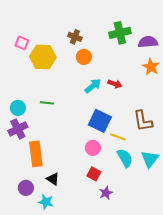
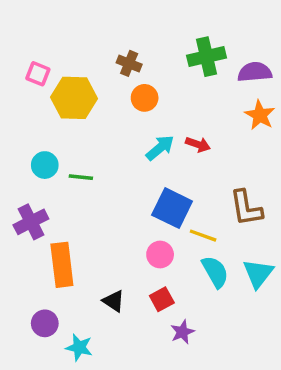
cyan circle: (18, 108) -> (45, 165), moved
red square: (94, 174) -> (162, 299), turned 32
black triangle: (53, 179) -> (114, 301), moved

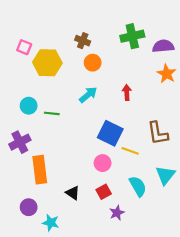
red arrow: (198, 144) -> (127, 92), turned -112
cyan arrow: (160, 148) -> (88, 95), moved
cyan semicircle: (215, 272) -> (138, 186), moved

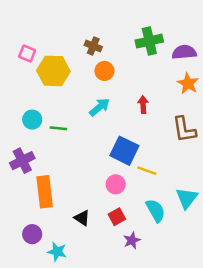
brown L-shape: (158, 133) -> (184, 130), moved

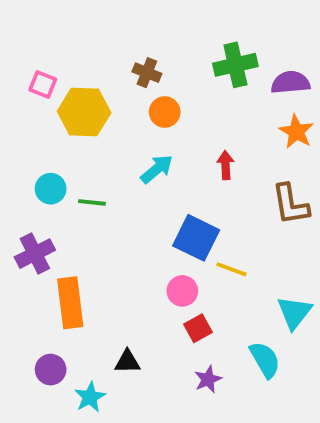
cyan semicircle: (156, 210) -> (265, 360), moved
red square: (117, 217) -> (198, 328), moved
black triangle: (82, 218) -> (127, 362), moved, turned -35
cyan star: (57, 252) -> (90, 397), turned 30

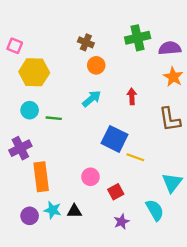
pink square: (43, 84) -> (15, 46), moved
yellow hexagon: (84, 112) -> (34, 72), moved
pink circle: (182, 291) -> (90, 177), moved
cyan star: (90, 397) -> (53, 210), moved, turned -30

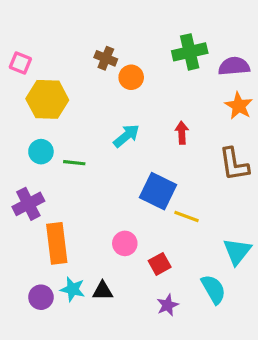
brown cross: (86, 42) -> (106, 58), moved
orange circle: (96, 65) -> (131, 77), moved

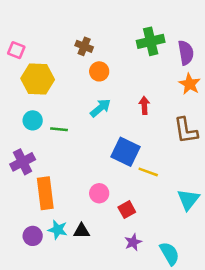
purple semicircle: (234, 66) -> (186, 53), turned 85
orange circle: (131, 77) -> (99, 71), moved
cyan semicircle: (213, 289) -> (169, 254), moved

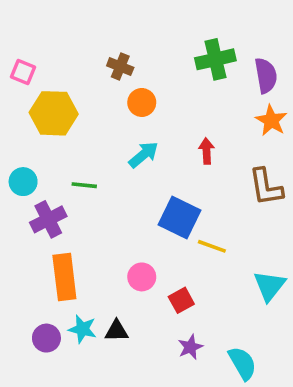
cyan circle: (33, 120) -> (23, 182), moved
purple cross: (23, 162) -> (48, 219), moved

